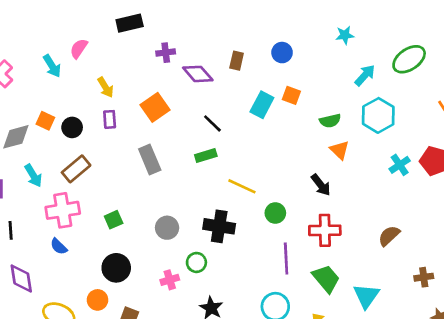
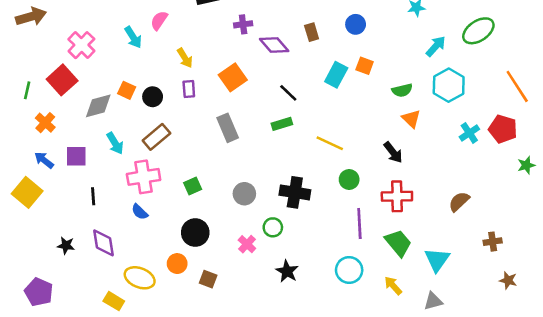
brown rectangle: (237, 61) -> (312, 32), turned -30
yellow line: (242, 186) -> (330, 143), moved
pink cross: (170, 280) -> (247, 244), turned -30

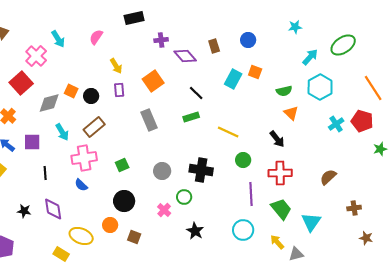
cyan arrow: (133, 37) -> (58, 39), moved
gray triangle: (433, 301) -> (296, 254), moved

